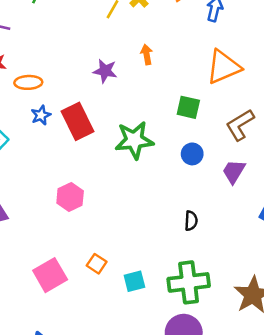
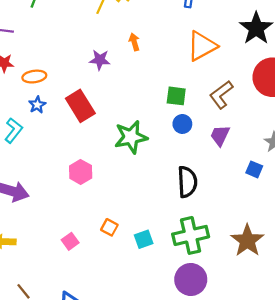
green square: (188, 107) -> (176, 96), moved
blue star: (41, 115) -> (37, 105), moved
green star: (134, 140) -> (131, 137), moved
black semicircle: (191, 221) -> (187, 182), size x1.8
pink square: (50, 275) -> (70, 241), size x0.6

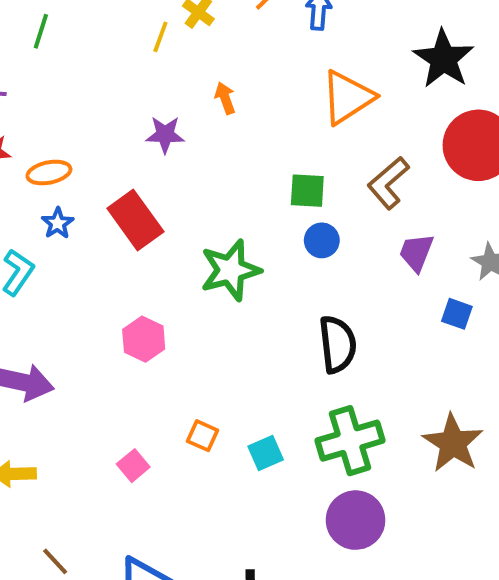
purple trapezoid: (220, 136) -> (416, 252), moved

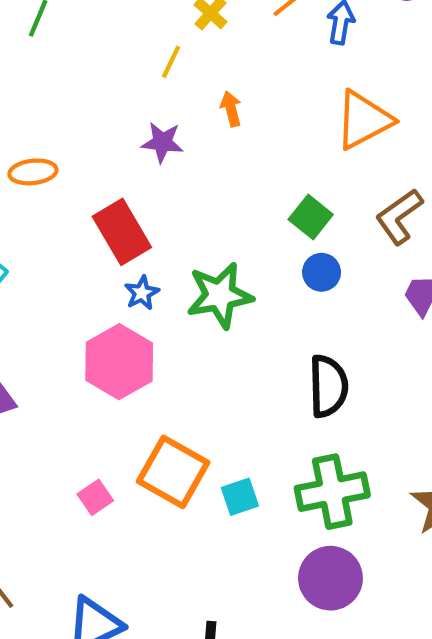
yellow line: (160, 37) -> (171, 62), moved
green square: (307, 191) -> (311, 217), turned 30
blue star: (58, 223) -> (142, 293), moved
pink hexagon: (144, 339) -> (119, 362), size x1.5
orange square: (202, 436) -> (173, 472), size x2.0

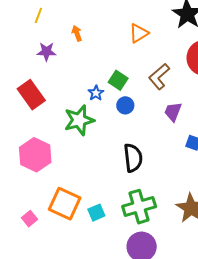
yellow line: (171, 62) -> (38, 15), moved
orange triangle: (364, 120) -> (139, 33), size x0.7
blue star: (142, 293) -> (96, 93), moved

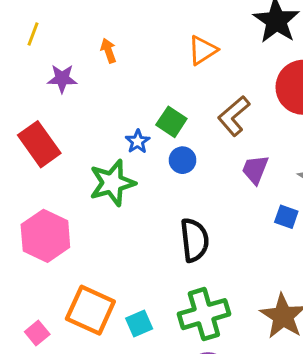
yellow line: (38, 15) -> (33, 34), moved

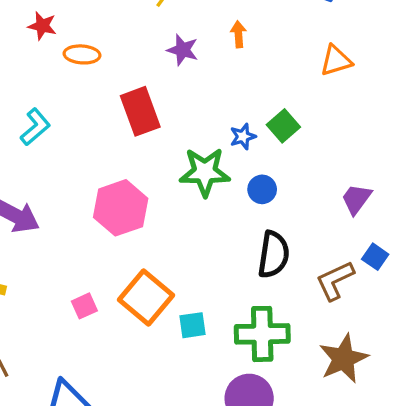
brown L-shape: (234, 116) -> (335, 281), moved
blue circle: (183, 160) -> (262, 189), moved

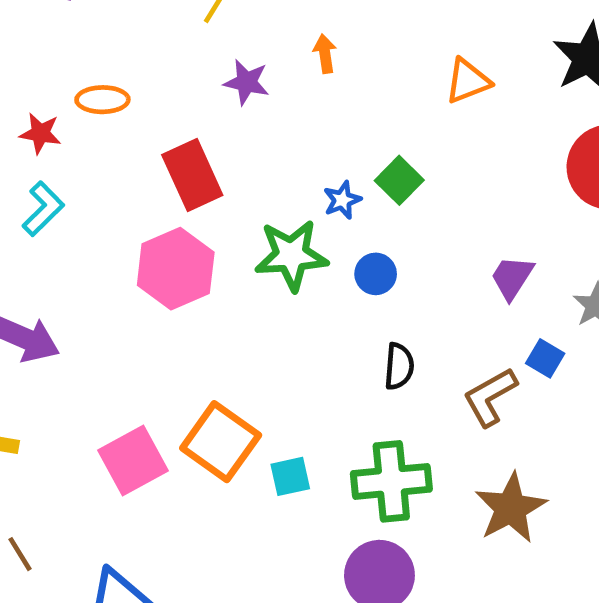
red star: (42, 26) -> (40, 133), moved
pink hexagon: (121, 208) -> (176, 269), moved
black semicircle: (274, 255) -> (399, 366), size x0.7
pink square: (84, 306) -> (133, 461), size x1.8

